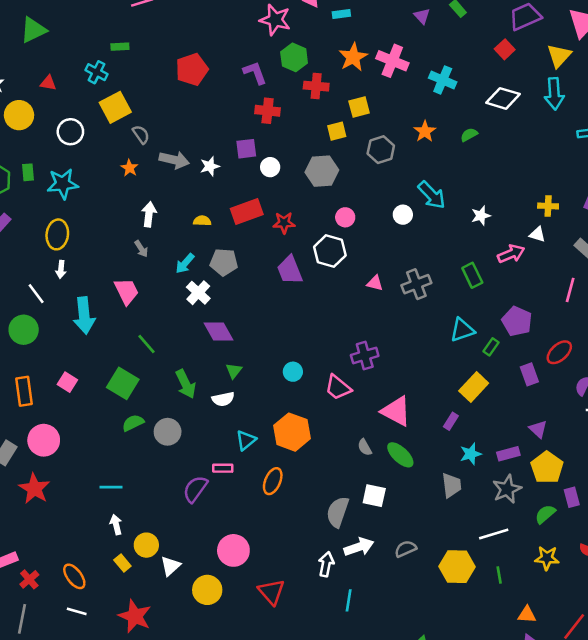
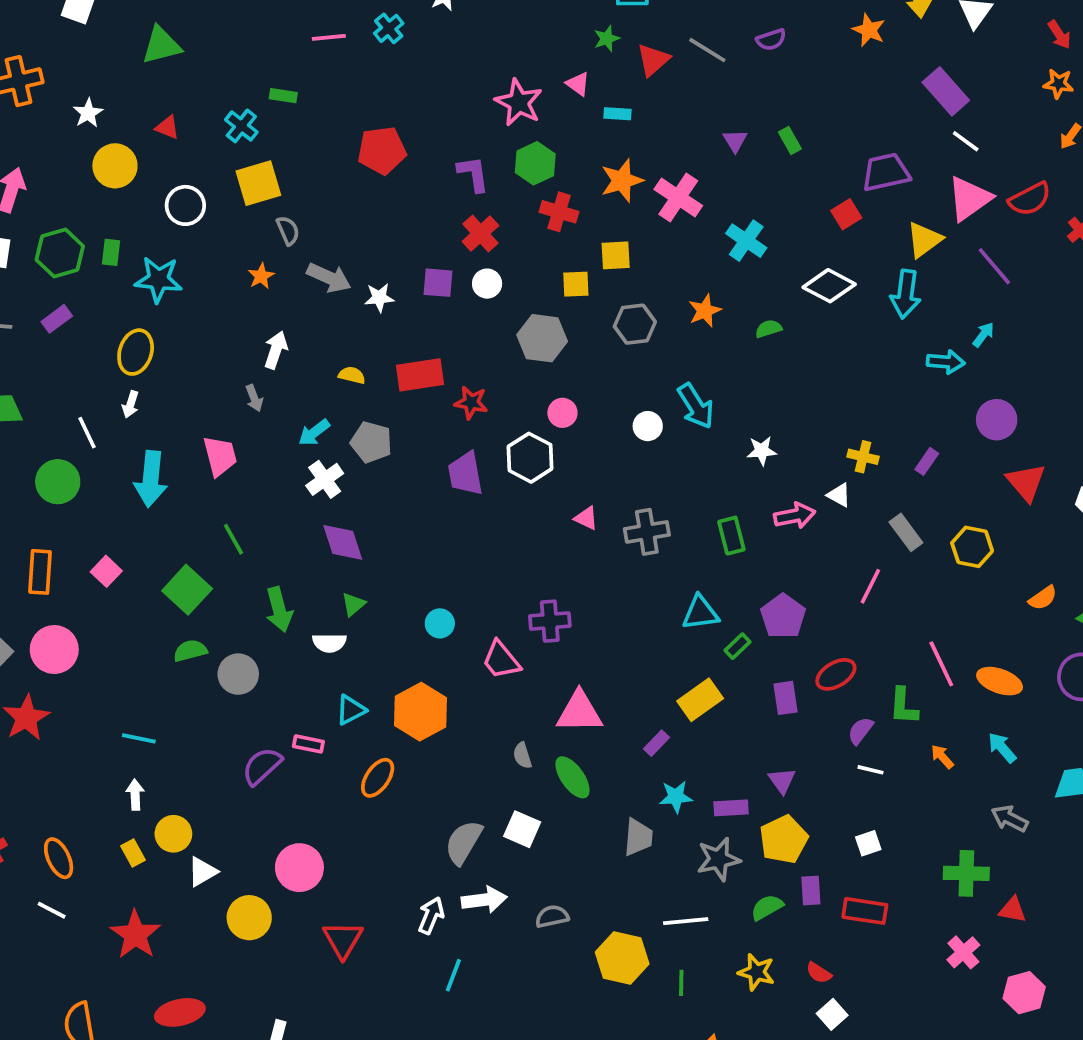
red cross: (268, 111) -> (480, 234), turned 30
white circle: (270, 167) -> (487, 284), moved
pink triangle: (396, 411) -> (579, 712), turned -40

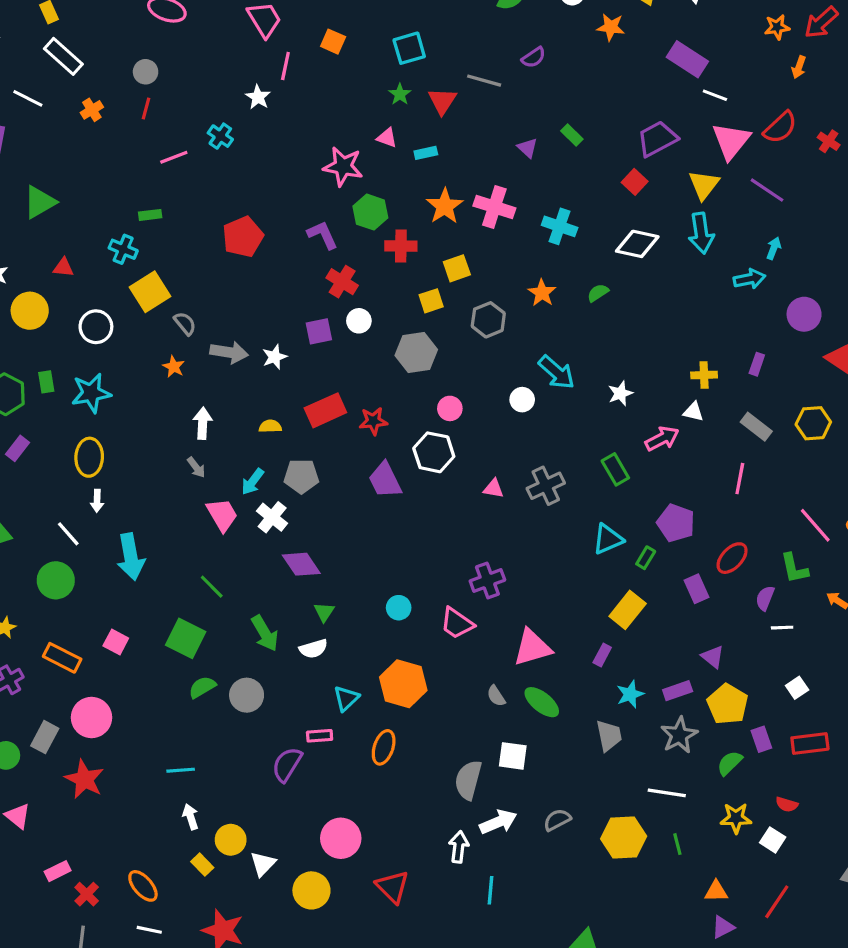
pink trapezoid: (220, 456) -> (222, 515), moved
orange rectangle: (40, 572) -> (62, 658), turned -51
white line: (686, 921) -> (667, 793), turned 30
white square: (832, 1014) -> (773, 840), moved

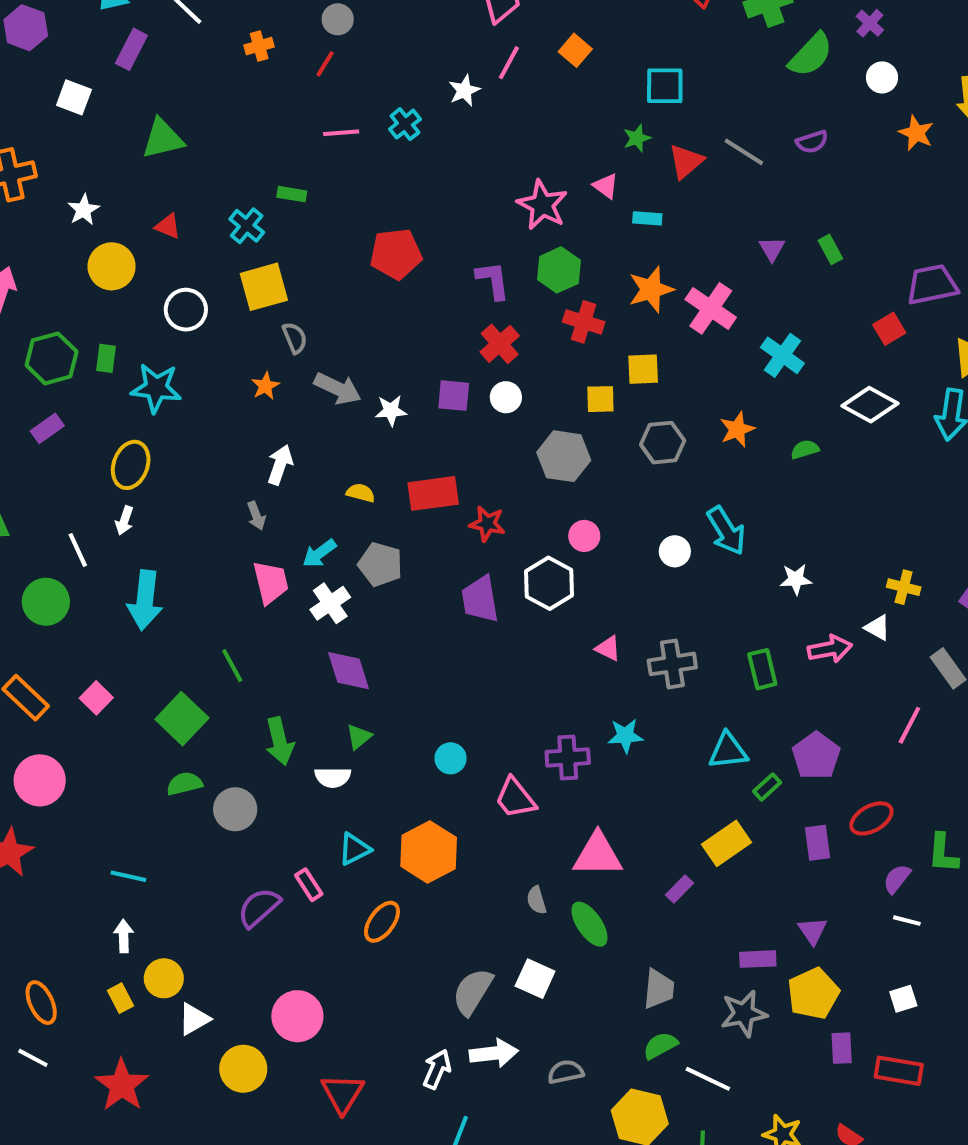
cyan star: (630, 694) -> (625, 736), moved
pink rectangle: (320, 736) -> (309, 885), turned 45
green semicircle: (730, 763) -> (660, 1046), moved

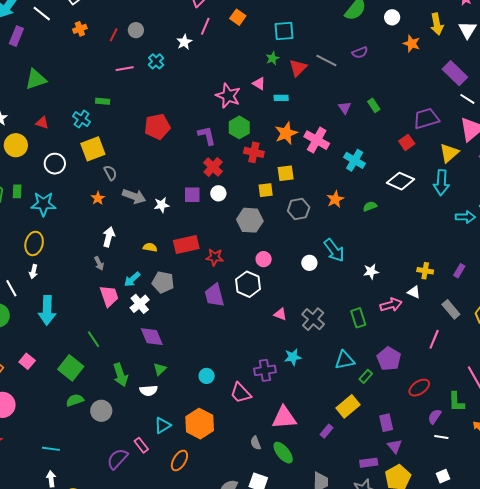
gray circle: (338, 19) -> (136, 30), moved
gray cross: (672, 664) -> (313, 319), turned -35
purple rectangle: (817, 843) -> (386, 423), moved

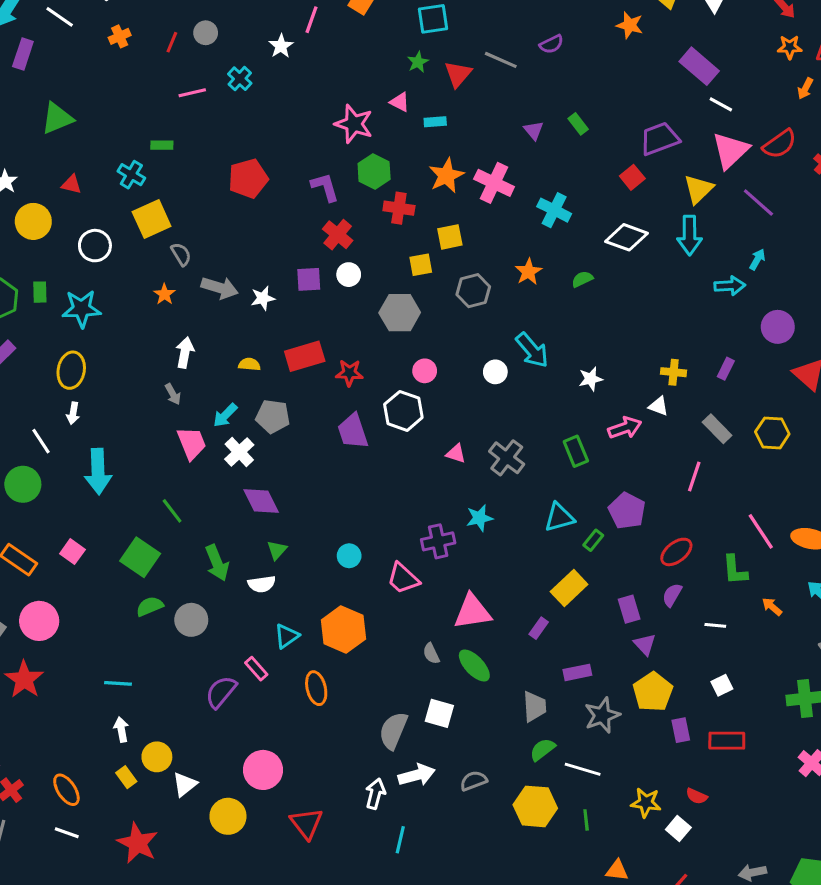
purple semicircle: (435, 417) -> (672, 595), moved
orange ellipse: (179, 460) -> (316, 688), turned -40
purple rectangle: (369, 463) -> (577, 672), moved

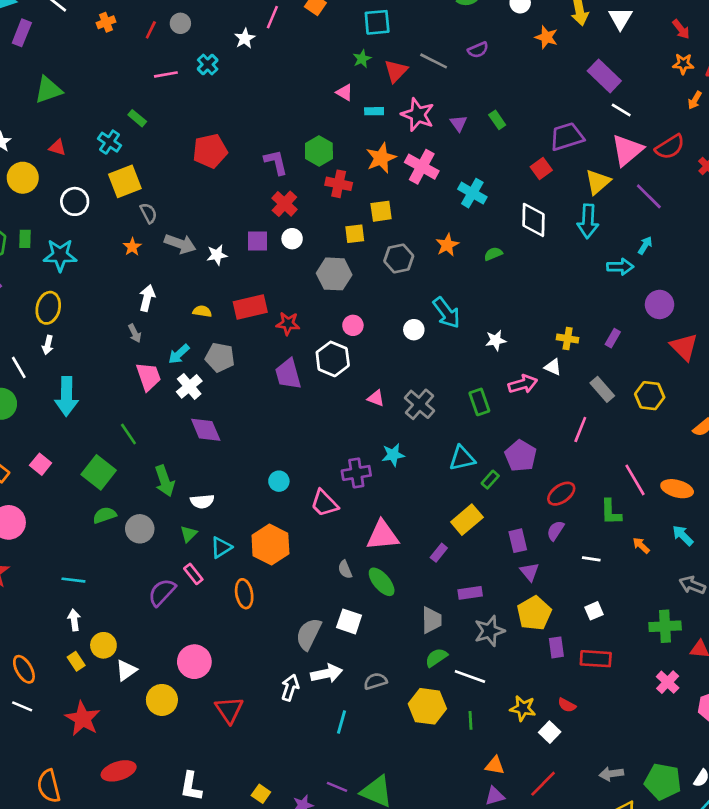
pink star: (354, 124) -> (418, 115), moved
green rectangle: (162, 145) -> (137, 118), turned 36
white diamond: (627, 237) -> (533, 220), turned 68
green triangle: (277, 550) -> (189, 534), moved
cyan line: (400, 840) -> (342, 722), moved

